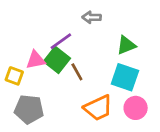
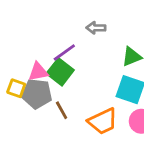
brown line: (77, 72) -> (62, 110), moved
gray pentagon: (29, 109) -> (37, 94), moved

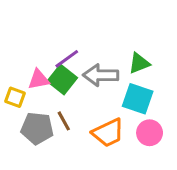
gray arrow: (96, 28) -> (101, 75), moved, size x1.6
gray pentagon: (37, 94) -> (37, 128), moved

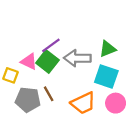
pink triangle: (39, 80) -> (29, 62), turned 36

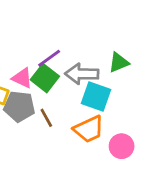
cyan square: (106, 77) -> (96, 97), moved
gray pentagon: (28, 100) -> (19, 106), moved
pink circle: (116, 103) -> (122, 146), moved

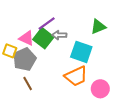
gray arrow: (82, 74) -> (59, 35), moved, size x0.6
gray pentagon: (19, 106) -> (24, 59), turned -30
brown line: (46, 118) -> (28, 84), moved

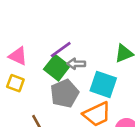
pink triangle: (27, 38) -> (18, 56), moved
gray pentagon: (24, 59) -> (65, 93), moved

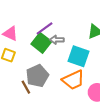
gray pentagon: (65, 93) -> (37, 76), moved

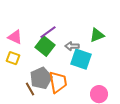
gray arrow: (57, 40) -> (72, 46), moved
orange trapezoid: (73, 80) -> (58, 82), moved, turned -75

